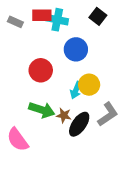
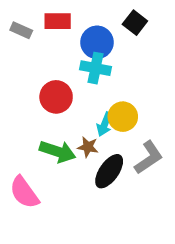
cyan cross: (57, 20) -> (95, 68), moved
blue circle: (76, 49) -> (97, 42), moved
brown star: (64, 115) -> (88, 147), moved

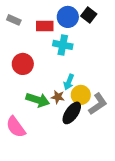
red rectangle: (58, 21) -> (45, 26), moved
blue circle: (97, 42) -> (68, 17), moved
red circle: (56, 97) -> (23, 64), moved
yellow circle: (123, 117) -> (81, 95), moved

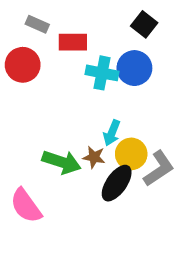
blue circle: (68, 17) -> (134, 68), moved
gray rectangle: (14, 20) -> (37, 24), moved
red circle: (23, 64) -> (23, 65), moved

